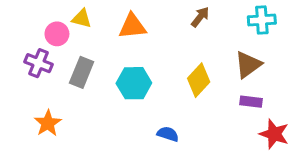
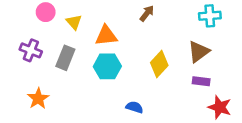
brown arrow: (200, 17) -> (147, 13), moved
yellow triangle: (82, 18) -> (74, 22), moved, turned 35
orange triangle: (132, 26) -> (106, 36), moved
pink circle: (57, 34) -> (46, 12), moved

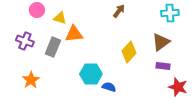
yellow triangle: (74, 22) -> (60, 18), turned -32
orange triangle: (106, 36) -> (74, 34), moved
cyan hexagon: (107, 66) -> (91, 74), moved

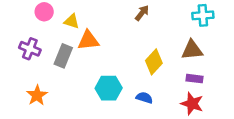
brown triangle: (161, 42) -> (192, 50), turned 30
blue semicircle: (109, 87) -> (144, 98), moved
red star: (178, 87) -> (192, 104), moved

